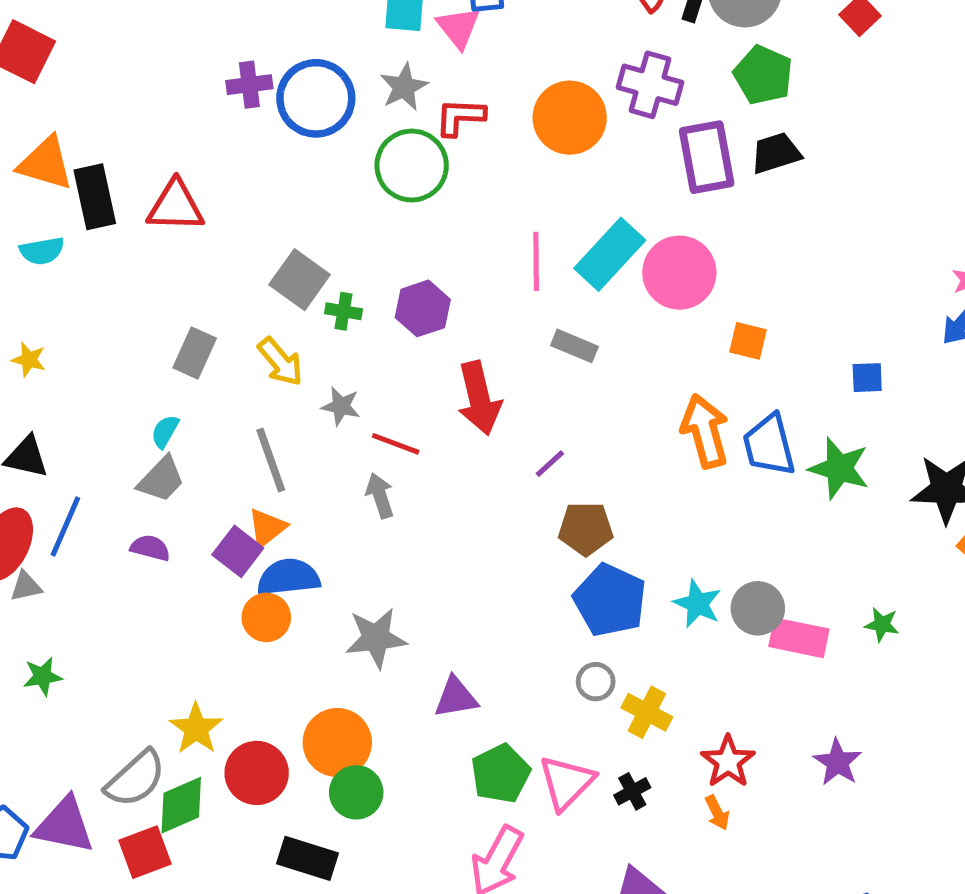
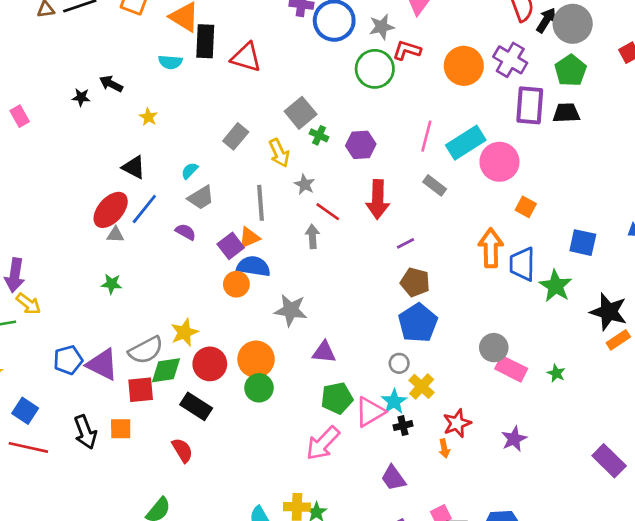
blue square: (867, 378) -> (583, 243), size x1.5
cyan semicircle: (165, 431) -> (190, 171), moved
cyan star: (697, 604) -> (394, 402), moved
black rectangle: (308, 858) -> (196, 406), moved

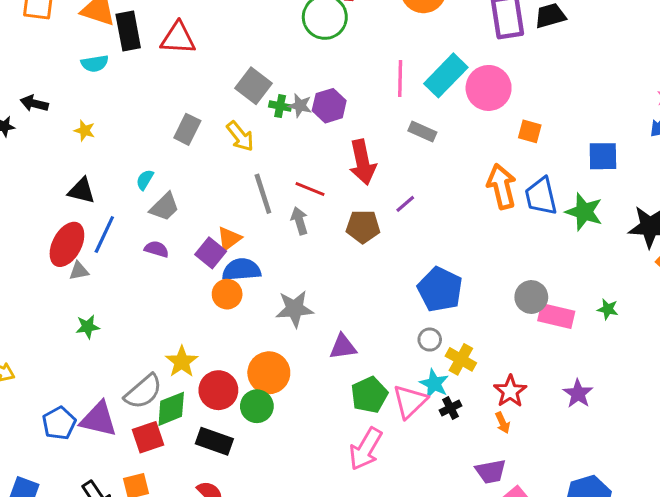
gray star: (305, 184) -> (300, 106), moved
gray line: (261, 203) -> (263, 194), moved
brown pentagon: (415, 282) -> (363, 227), moved
green circle: (259, 388) -> (257, 406), moved
purple trapezoid: (393, 478) -> (491, 472), moved, turned -52

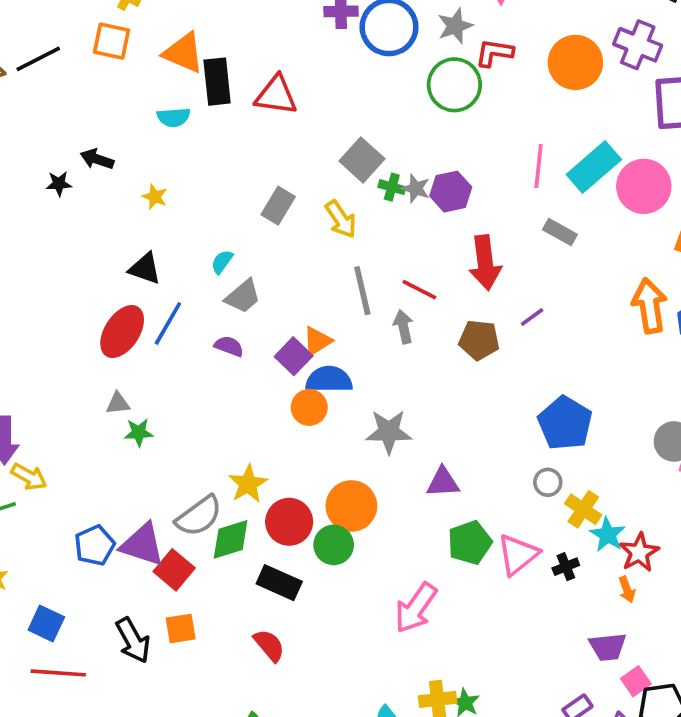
gray triangle: (79, 271) -> (118, 403), moved
cyan star: (434, 384) -> (608, 535), moved
red square: (148, 437) -> (174, 570), moved, turned -36
pink arrow: (366, 449) -> (416, 608), moved

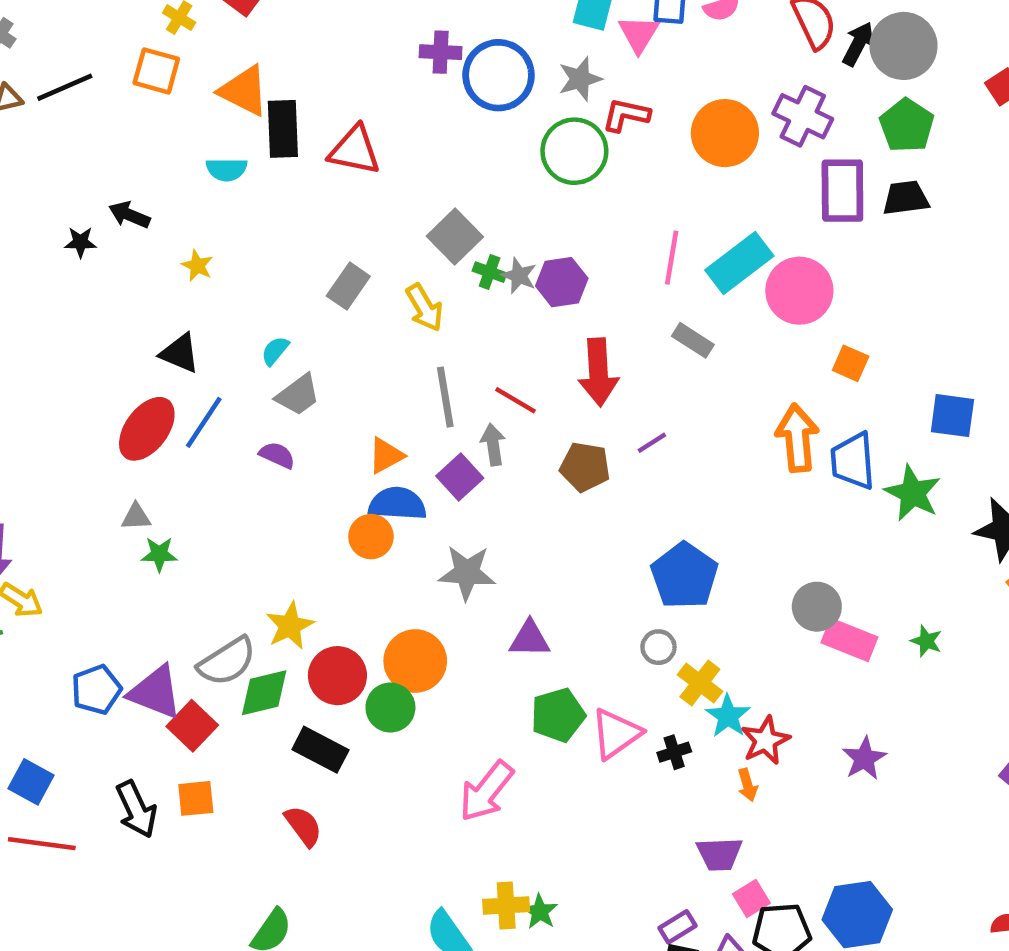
purple square: (294, 356) -> (460, 477), moved

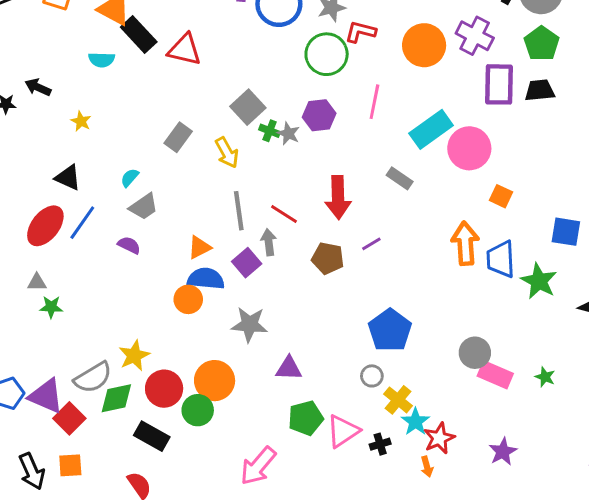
black rectangle: (283, 129) -> (139, 35), turned -42
pink line: (672, 258) -> (374, 102), moved
purple hexagon: (562, 282) -> (319, 115), moved

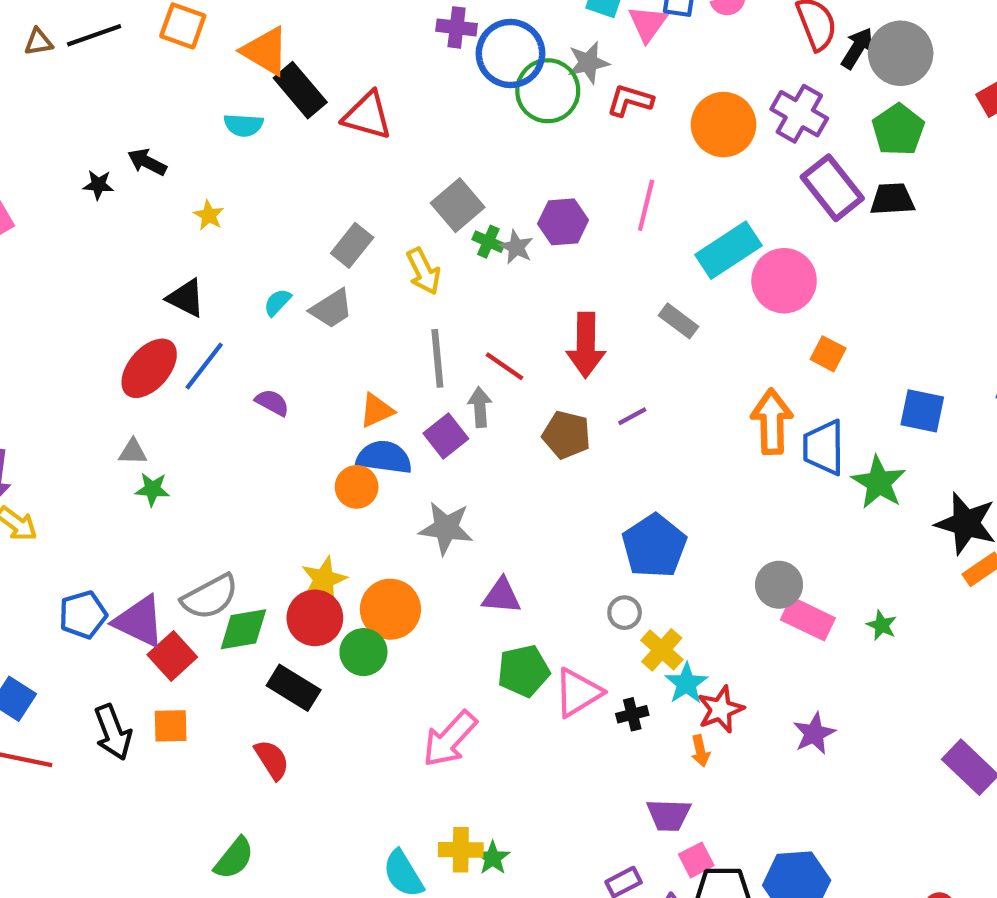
green circle: (327, 54) -> (548, 91), moved
purple rectangle: (499, 84) -> (832, 188), turned -42
gray trapezoid: (144, 207) -> (331, 309), moved
yellow star: (134, 356) -> (324, 579), moved

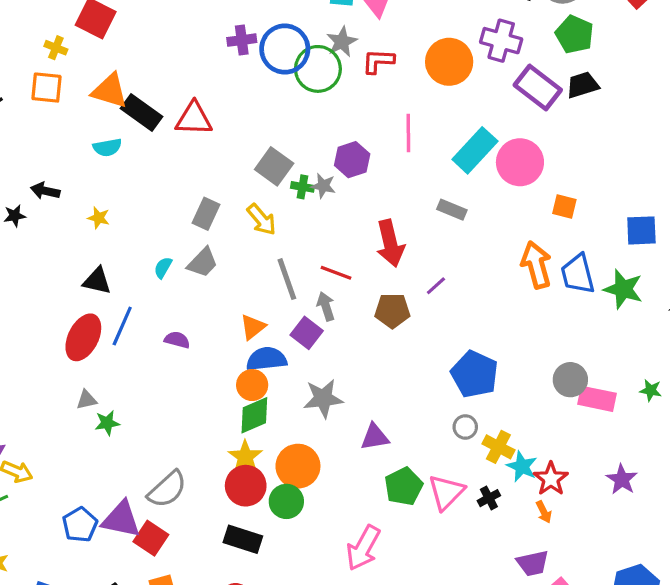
green diamond: (243, 629) -> (254, 415), moved

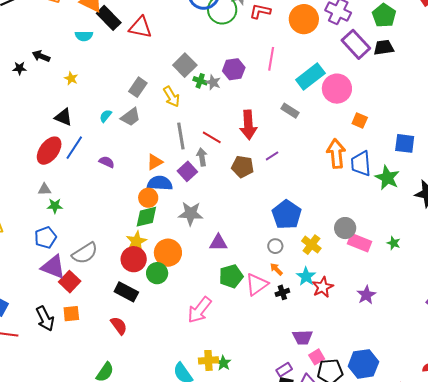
yellow cross: (498, 447) -> (311, 245), moved
orange arrow: (544, 512) -> (276, 269), moved, turned 152
blue pentagon: (80, 525) -> (45, 237), moved

